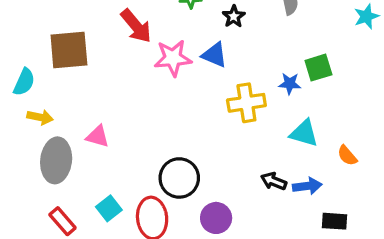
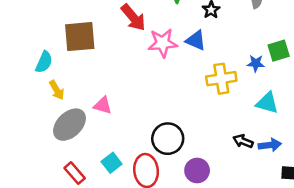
yellow arrow: (40, 117) -> (57, 90), turned 48
gray ellipse: (56, 160) -> (70, 125), turned 40

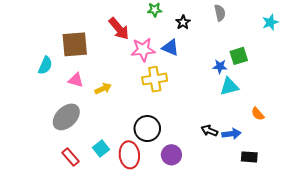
yellow cross: (221, 79) -> (155, 79), moved
yellow arrow: (57, 90) -> (103, 89), moved, turned -84
cyan triangle: (267, 103) -> (229, 86), moved, turned -30
pink triangle: (103, 105) -> (76, 80), moved

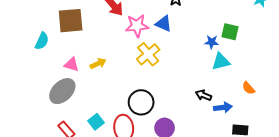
green square: (239, 56) -> (230, 32), turned 30
yellow cross: (155, 79) -> (148, 54), turned -30
pink triangle: (76, 80) -> (72, 65), moved
black arrow: (209, 131) -> (203, 95), moved

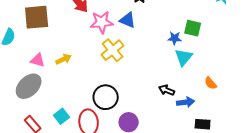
cyan triangle: (221, 61) -> (184, 57), turned -36

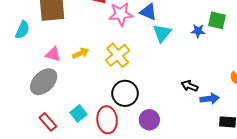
yellow cross: (113, 50) -> (118, 55), moved
cyan triangle: (184, 57) -> (162, 33), moved

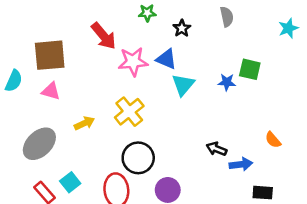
yellow arrow: (81, 53) -> (84, 123), moved
pink triangle: (53, 54) -> (51, 91), moved
cyan square: (79, 113) -> (70, 182), moved

